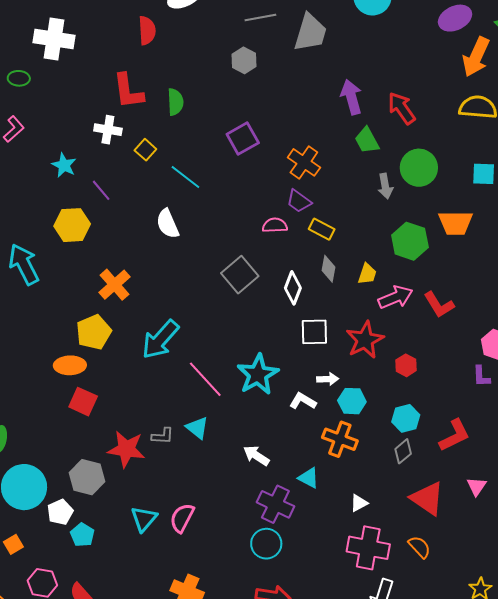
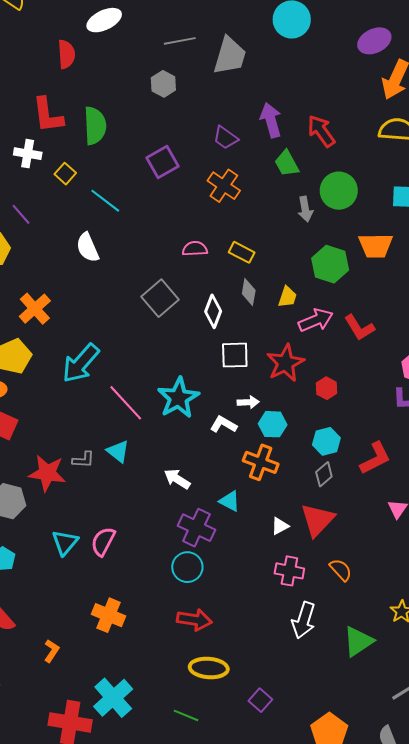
green semicircle: (175, 102) -> (95, 126), size x1.4
purple trapezoid: (299, 201) -> (225, 138), moved
red triangle: (427, 498) -> (317, 520), moved, turned 39
pink cross: (368, 548) -> (289, 571), size x0.7

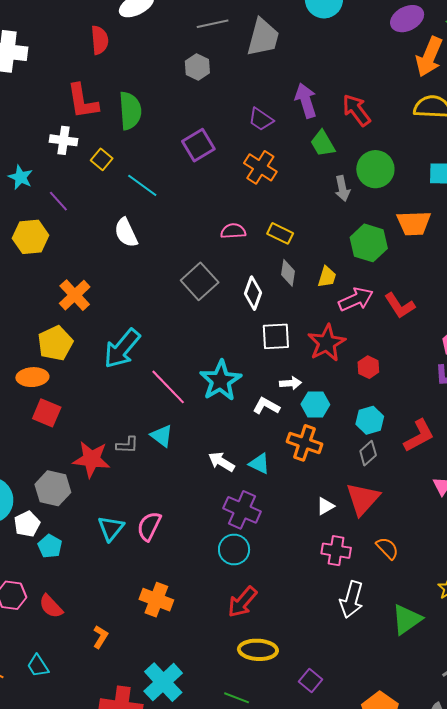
cyan triangle: (230, 501) -> (259, 464), moved
red arrow: (194, 620) -> (242, 602), turned 124

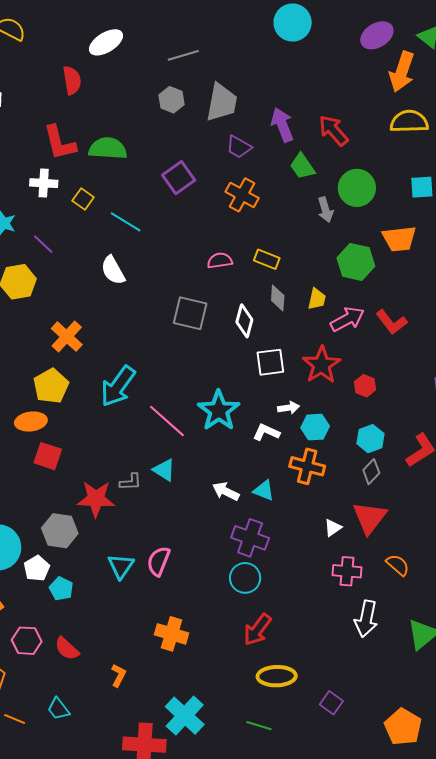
gray trapezoid: (263, 37) -> (222, 102), moved
green semicircle: (130, 111) -> (108, 148), turned -78
gray square: (200, 281) -> (190, 313), turned -30

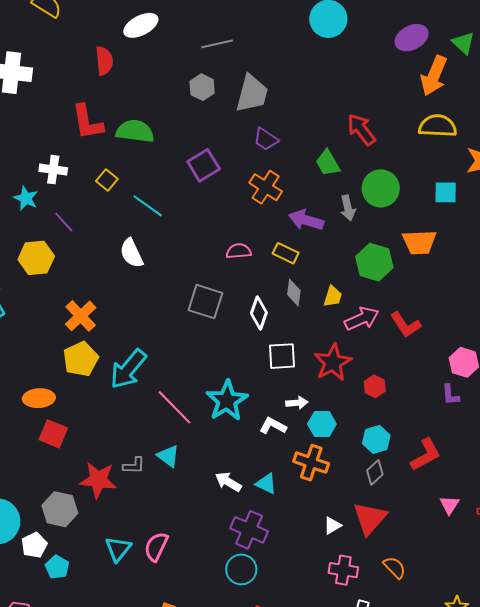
purple arrow: (282, 125) -> (306, 220), moved, turned -56
white cross: (44, 183) -> (53, 170), moved
yellow pentagon: (51, 386) -> (81, 359), moved

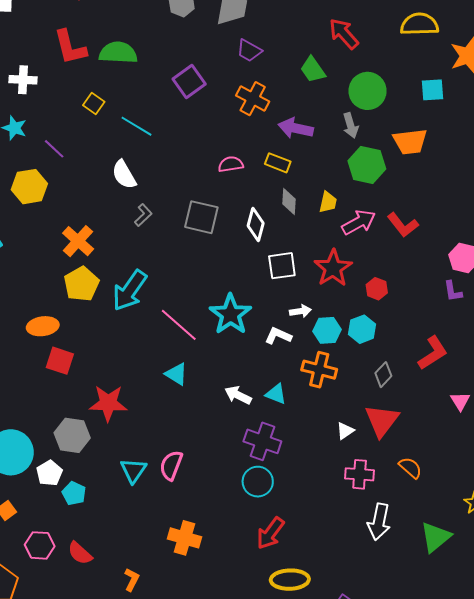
white cross: (53, 170) -> (23, 80), moved
gray arrow: (348, 208) -> (351, 125), moved
cyan hexagon: (376, 439) -> (362, 329), moved
gray L-shape: (134, 466) -> (143, 215), moved, turned -40

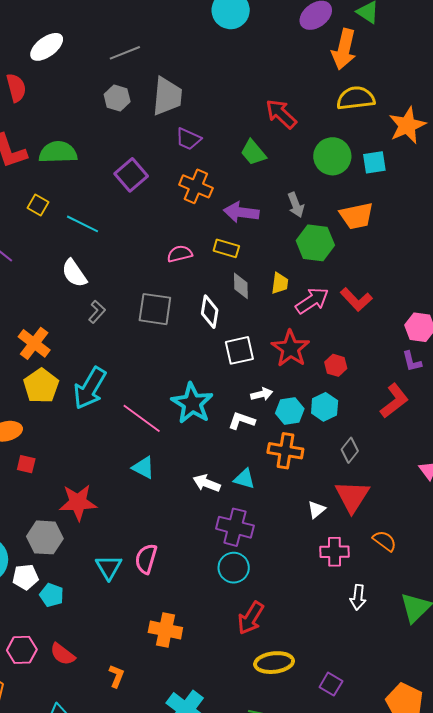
green circle: (368, 91) -> (332, 156), moved
red L-shape: (433, 353) -> (394, 401), moved
red square: (60, 361) -> (26, 464), size x0.7
white pentagon: (49, 473) -> (25, 577), turned 30
white arrow: (379, 522) -> (358, 597), size x0.7

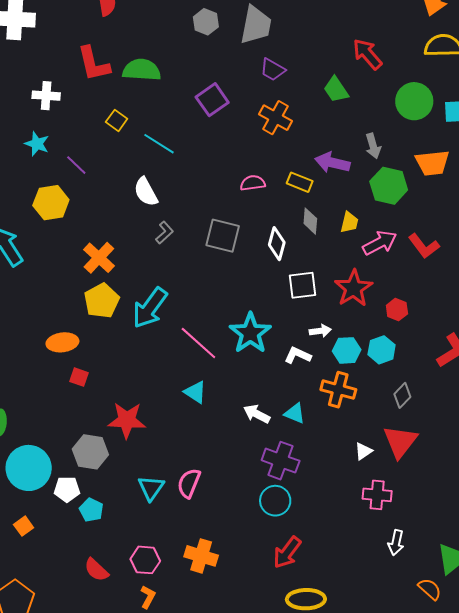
purple arrow: (241, 212) -> (332, 163), moved
orange semicircle: (385, 541) -> (430, 589), moved
pink hexagon: (22, 650) -> (145, 560), moved

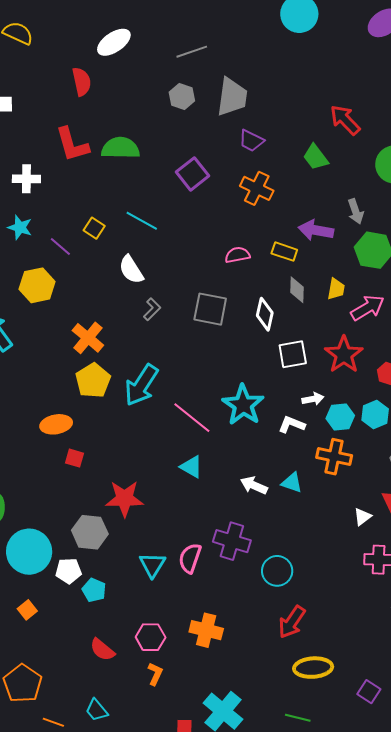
yellow square: (117, 120) -> (94, 228), moved
purple cross: (281, 461) -> (232, 541), moved

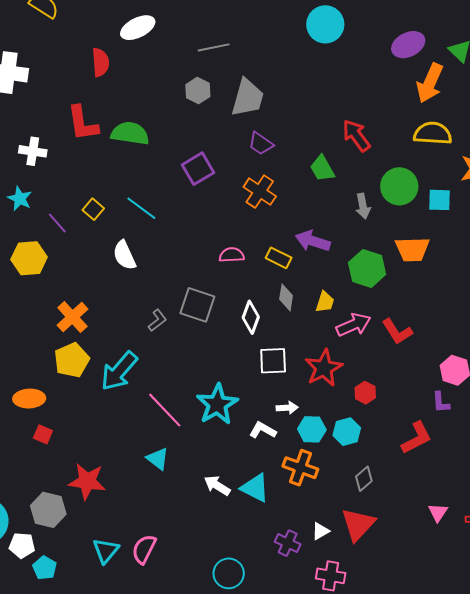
gray arrow: (356, 211) -> (363, 206), moved
gray L-shape: (152, 309) -> (157, 320), moved
cyan triangle: (292, 483) -> (255, 488), size x1.4
purple cross: (232, 541) -> (288, 543), moved, size x0.7

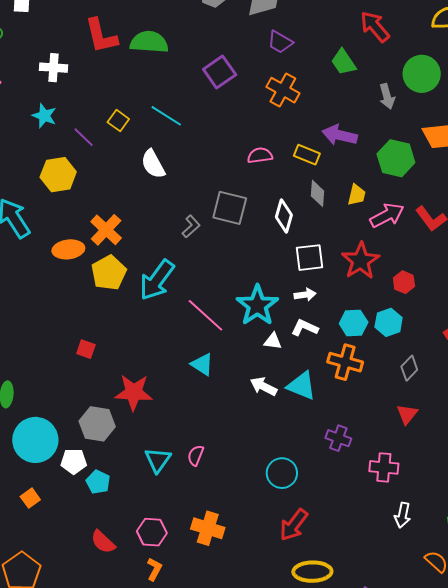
orange ellipse: (29, 399) -> (68, 249), moved
white arrow: (287, 408) -> (305, 295), moved
red triangle: (358, 524) -> (407, 414), size x0.6
white triangle: (320, 531) -> (273, 341), moved, turned 42
pink semicircle: (144, 549) -> (196, 455), size x0.7

